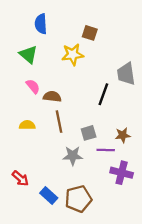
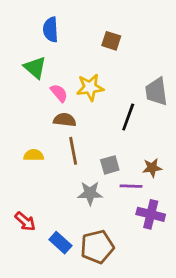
yellow star: (73, 54) -> (90, 87), moved
pink semicircle: (33, 86) -> (59, 93), moved

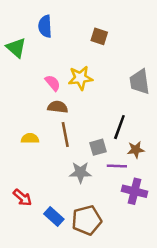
green triangle: (35, 68) -> (16, 48), moved
black line: (128, 117) -> (119, 127), moved

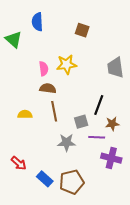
pink semicircle: (53, 83) -> (44, 69), turned 32

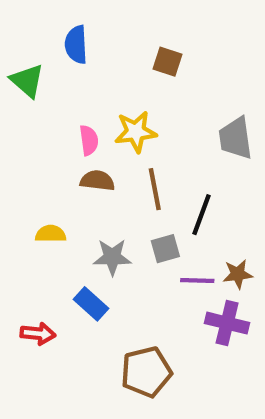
brown line: (54, 111) -> (155, 189), moved
brown star: (112, 124) -> (238, 274), moved
gray star: (67, 142) -> (112, 257), moved
red arrow: (19, 163) -> (38, 334), turned -35
blue rectangle: (45, 179) -> (91, 304), moved

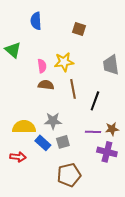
green triangle: (27, 81) -> (13, 50), moved
yellow semicircle: (51, 234) -> (24, 127), moved, size x1.6
gray square: (165, 249) -> (63, 142), moved

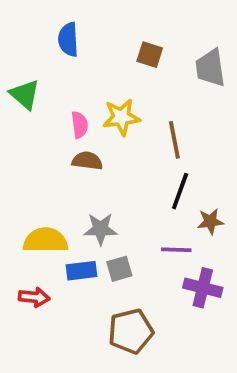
gray trapezoid: (111, 65) -> (210, 68), moved
brown line: (73, 89) -> (174, 140), moved
brown star: (112, 129) -> (210, 221), moved
blue rectangle: (43, 143) -> (81, 271), turned -49

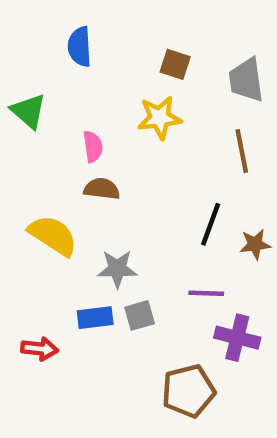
yellow star: (121, 117) -> (160, 118), moved
brown line: (174, 140) -> (242, 151), moved
brown star: (210, 221) -> (255, 244), moved
yellow semicircle: (45, 240) -> (53, 235), moved, turned 33
brown pentagon: (131, 331) -> (188, 391), moved

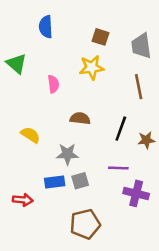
brown semicircle: (102, 189) -> (80, 118), moved
yellow semicircle: (53, 235) -> (30, 135), size x0.7
brown pentagon: (188, 391) -> (85, 224), moved

